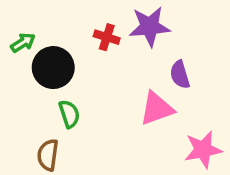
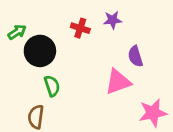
purple star: (150, 27) -> (113, 20), size x0.6

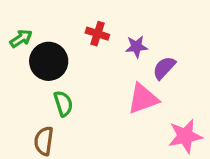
purple star: (113, 20) -> (136, 47), moved
purple semicircle: (135, 56) -> (164, 68), turned 60

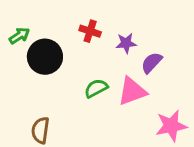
green semicircle: (63, 104) -> (96, 88), moved, turned -100

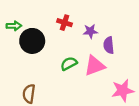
green arrow: (19, 36) -> (14, 26), turned 32
purple semicircle: (152, 63) -> (109, 45), turned -49

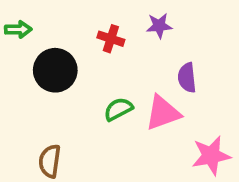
green arrow: (14, 26) -> (18, 29), moved
purple star: (90, 31) -> (159, 26), moved

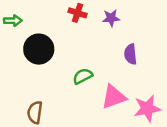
red cross: (111, 39) -> (78, 13), moved
pink triangle: (163, 113) -> (114, 97), moved

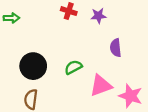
black circle: (39, 49) -> (33, 66), moved
pink star: (147, 108) -> (131, 96), turned 30

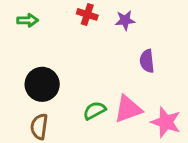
green arrow: (11, 18) -> (28, 20), moved
green semicircle: (73, 67) -> (95, 111), moved

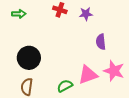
green semicircle: (95, 111) -> (65, 86), moved
pink star: (166, 122) -> (114, 71), moved

